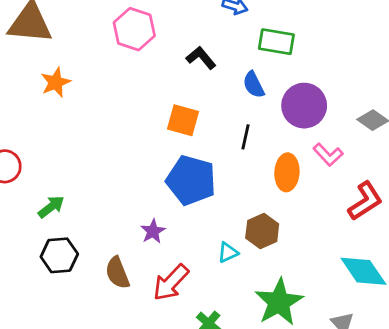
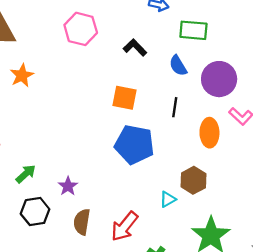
purple star: (153, 231) -> (68, 186), moved
brown semicircle: (117, 273) -> (82, 222), turned 35

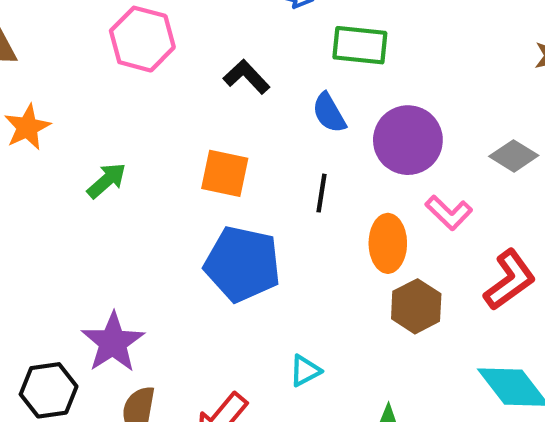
green arrow: (26, 174) -> (106, 181), moved
brown hexagon: (193, 180) -> (416, 306), moved
purple star: (68, 186) -> (113, 342), size x1.6

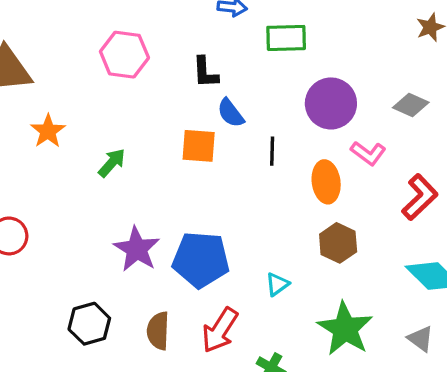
black L-shape: (247, 77) -> (205, 72), turned -132
blue semicircle: (329, 113) -> (231, 113), moved
blue pentagon: (243, 264) -> (201, 260), moved
brown hexagon: (416, 306) -> (338, 243), moved
purple star: (113, 342) -> (137, 249), moved

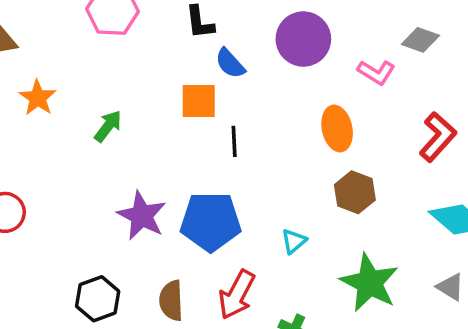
purple circle: (331, 103) -> (303, 39), moved
black line: (272, 151) -> (234, 141), moved
pink L-shape: (368, 153) -> (376, 72), moved

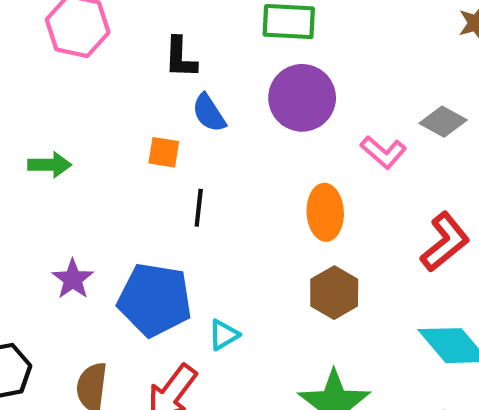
orange square: (199, 101) -> (164, 152), size x0.7
green arrow: (108, 126) -> (50, 165), turned 44
purple star: (142, 216) -> (73, 279), size x0.7
cyan triangle: (294, 241) -> (224, 335), moved

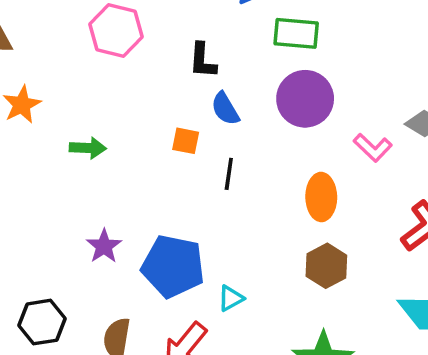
black line: (199, 208) -> (229, 174), moved

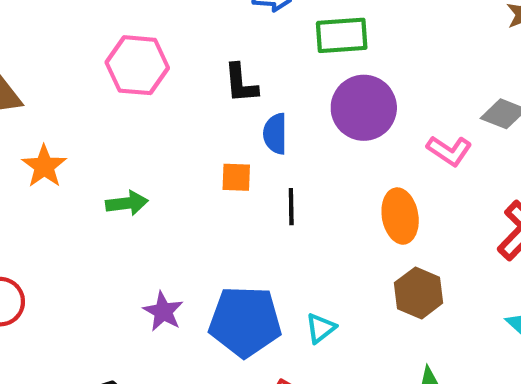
blue semicircle: (225, 109) -> (275, 134), turned 40
cyan triangle: (231, 298) -> (321, 328), moved

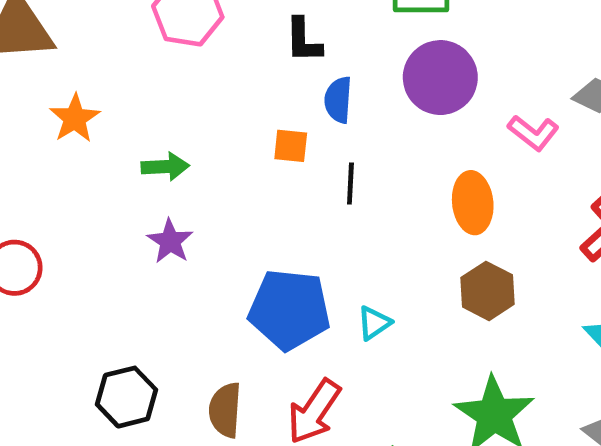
purple star: (163, 311) -> (170, 241), moved

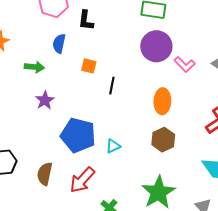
black L-shape: (303, 40) -> (86, 20), moved
blue semicircle: (338, 100) -> (59, 44), moved
pink L-shape: (533, 133) -> (185, 64), moved
purple star: (170, 241) -> (45, 100), moved

